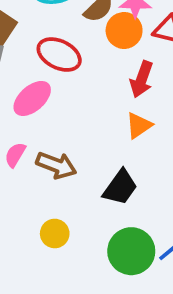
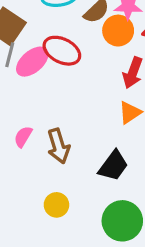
pink ellipse: (32, 98) -> (32, 62), moved
brown arrow: (56, 165) -> (58, 146), turned 52

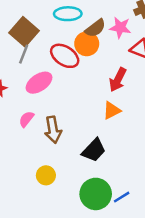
orange circle: (118, 31) -> (87, 44), moved
pink ellipse: (32, 62) -> (39, 83), moved

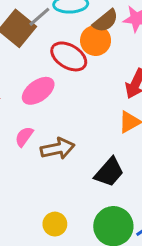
gray line: (24, 54) -> (39, 17), moved, turned 30
brown arrow: (53, 130) -> (58, 149), turned -90
yellow circle: (46, 175) -> (55, 224), moved

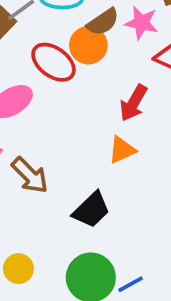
brown arrow: (58, 149) -> (30, 175), turned 52

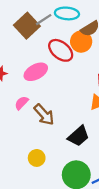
yellow circle: (18, 269) -> (37, 158), moved

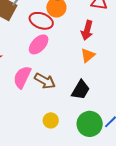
pink ellipse: (36, 72) -> (39, 44), moved
pink semicircle: (22, 103) -> (22, 77), size x1.6

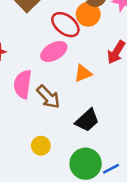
orange triangle: (88, 55) -> (83, 73), moved
pink semicircle: (22, 77) -> (23, 84), turned -35

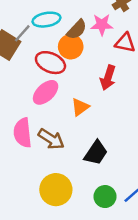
yellow circle: (41, 146) -> (56, 190), size x1.6
green circle: (86, 164) -> (105, 197), size x0.7

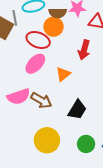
brown semicircle: (77, 30) -> (58, 13), turned 48
gray line: (22, 33) -> (15, 18), turned -49
pink semicircle: (23, 133) -> (19, 96), turned -100

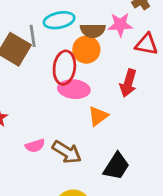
red ellipse: (38, 40) -> (64, 68), turned 75
pink ellipse: (35, 64) -> (74, 89), moved, turned 50
pink semicircle: (19, 96) -> (35, 146), size x0.6

